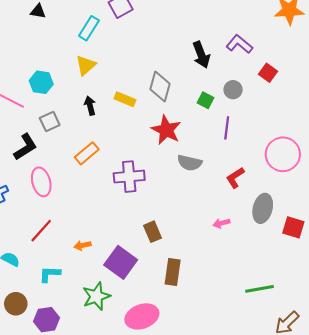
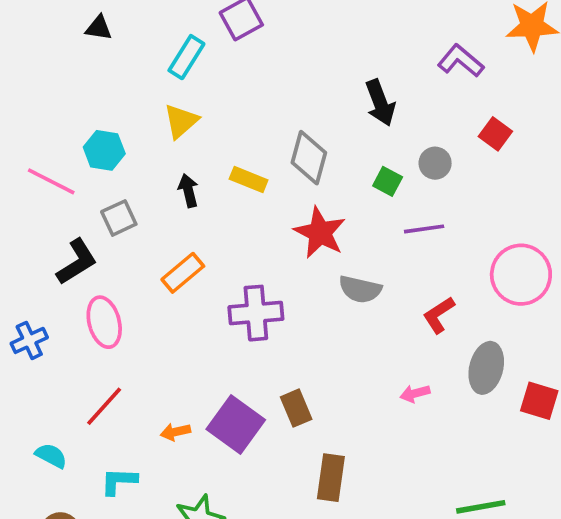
purple L-shape: (239, 44) -> (461, 61), moved
purple line: (227, 128) -> (424, 229), turned 75
purple square: (121, 262) -> (236, 425), moved

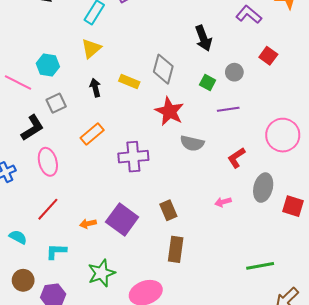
brown rectangle: (296, 408) -> (168, 210), moved

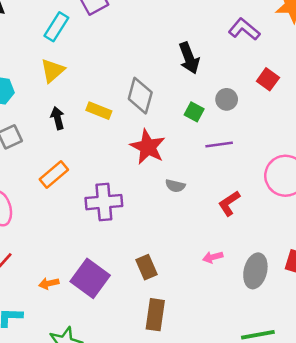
gray semicircle: (192, 143) -> (175, 186), size x0.7
gray ellipse: (263, 188) -> (255, 271), moved

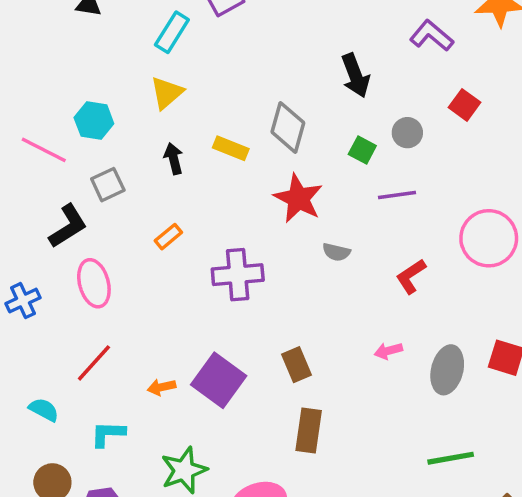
orange rectangle: (54, 174) -> (168, 237), size x0.7

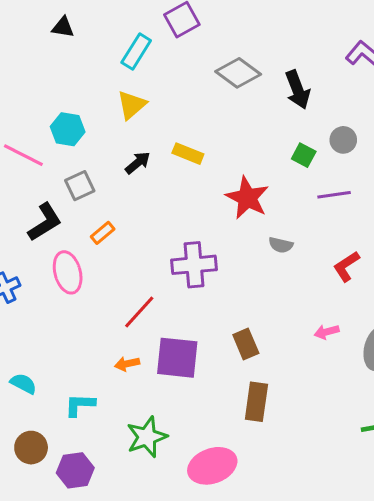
gray diamond: (288, 127) -> (238, 73), moved, turned -69
black arrow: (174, 159) -> (138, 163), turned 64
orange rectangle: (168, 237) -> (103, 233), moved
red line: (94, 363) -> (139, 312), moved
purple square: (219, 380) -> (177, 358), turned -30

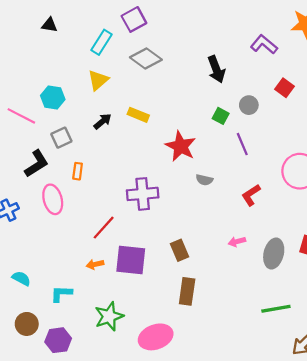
gray diamond: (238, 73) -> (146, 58), moved
purple line: (334, 195) -> (242, 144), turned 75
orange rectangle: (103, 233) -> (78, 171), turned -42

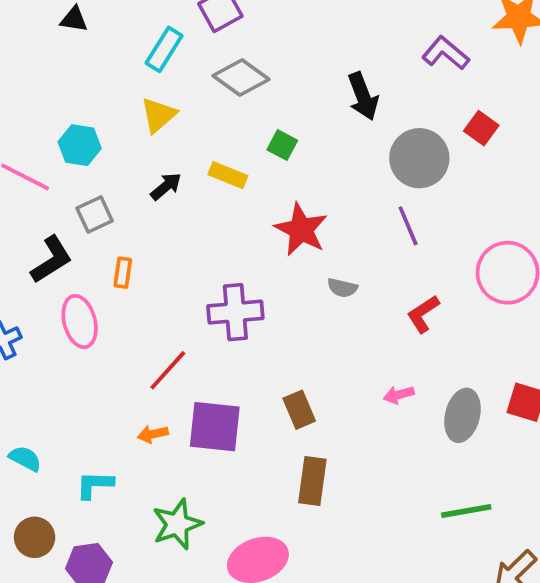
gray circle: (249, 105) -> (419, 158), size x1.8
green square: (221, 116) -> (282, 145), moved

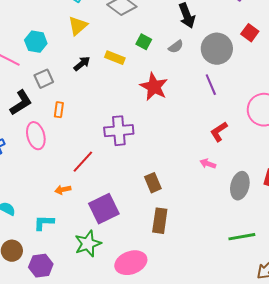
gray semicircle: (342, 288) -> (176, 47), moved, turned -49
pink arrow: (399, 395) -> (208, 164), moved, turned 35
purple square: (215, 427) -> (104, 209), moved, turned -32
orange arrow: (153, 434) -> (63, 190), moved

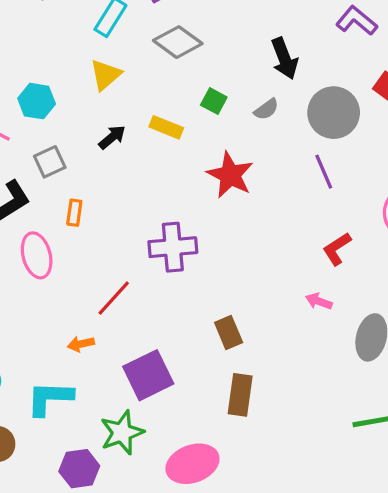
cyan L-shape: (44, 223) -> (50, 398), size x1.4
purple hexagon: (41, 266) -> (79, 469), moved

